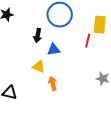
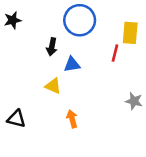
orange arrow: (53, 84) -> (72, 119), moved

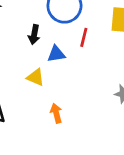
red line: (115, 53) -> (84, 37), moved

